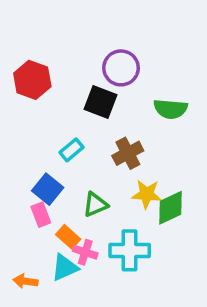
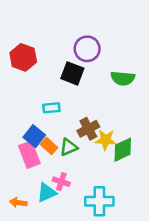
cyan rectangle: (72, 150) -> (51, 108), turned 35
brown cross: (128, 153) -> (88, 129), moved
pink rectangle: (41, 215) -> (29, 155), size x1.5
orange rectangle: (68, 237) -> (49, 146), moved
cyan cross: (130, 250) -> (99, 201), moved

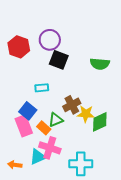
purple circle: (87, 49) -> (50, 40), moved
orange rectangle: (49, 146) -> (44, 128), moved
pink cross: (61, 182) -> (50, 148), size x1.5

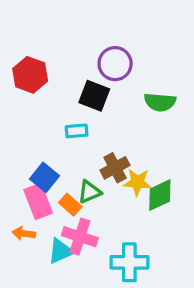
purple circle: (50, 40) -> (115, 64), moved
cyan rectangle: (42, 88) -> (77, 131), moved
orange arrow: (15, 165) -> (24, 233), moved

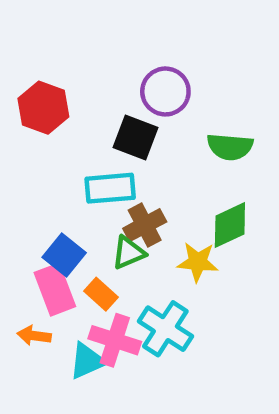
cyan rectangle: (77, 131) -> (110, 188), size x1.5
brown cross: (115, 168) -> (145, 225), moved
green triangle: (89, 192) -> (129, 253), moved
green diamond: (160, 195) -> (230, 225), moved
cyan cross: (129, 262) -> (165, 329), moved, turned 33

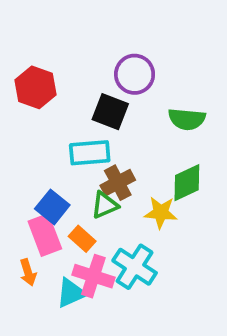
orange arrow: (34, 336) -> (28, 272), turned -115

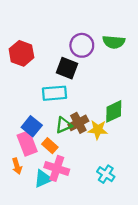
green semicircle: (187, 119) -> (114, 42), moved
brown cross: (118, 183) -> (78, 123), moved
cyan cross: (135, 267) -> (106, 174), moved, size x0.7

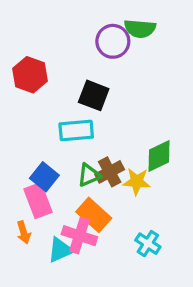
green semicircle: (114, 42) -> (140, 29), moved
purple circle: (82, 45) -> (113, 41), moved
orange rectangle: (50, 146) -> (94, 215), moved, size x1.5

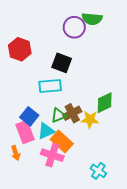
cyan cross: (148, 244) -> (98, 171), moved
cyan triangle: (60, 250) -> (46, 131), moved

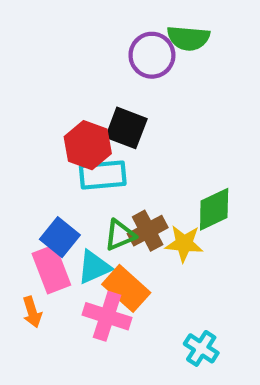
red hexagon: (20, 49) -> (88, 145), moved

